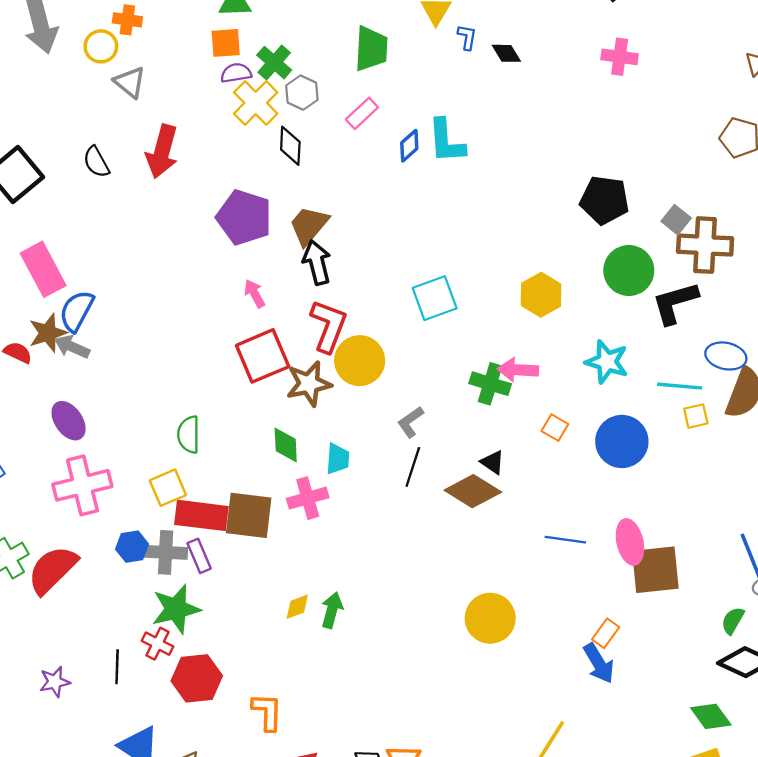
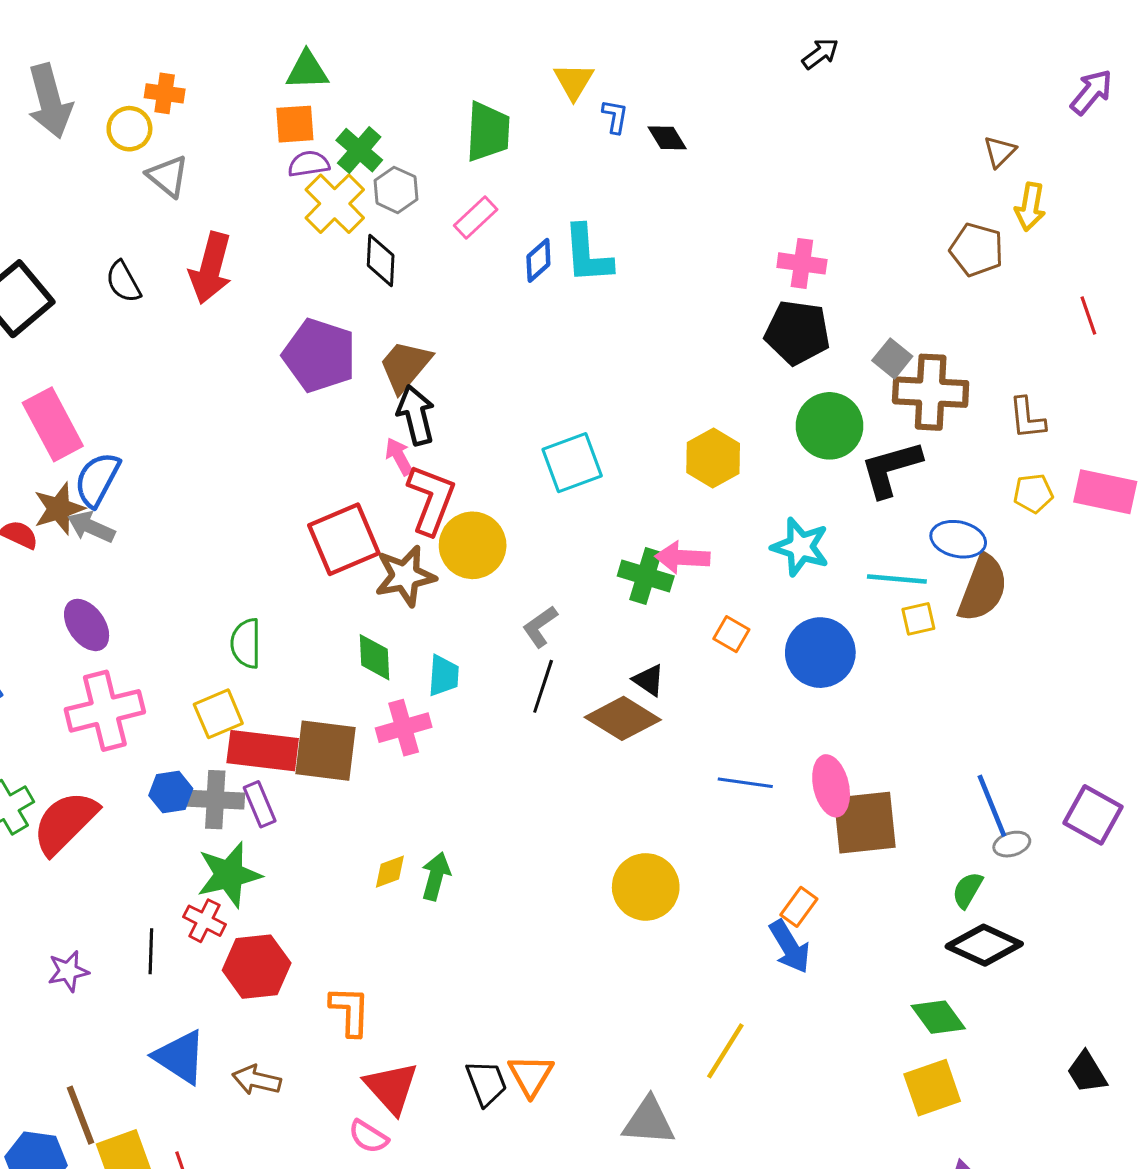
pink cross: (620, 57) -> (802, 263), moved
pink arrow: (255, 294) -> (399, 456), moved

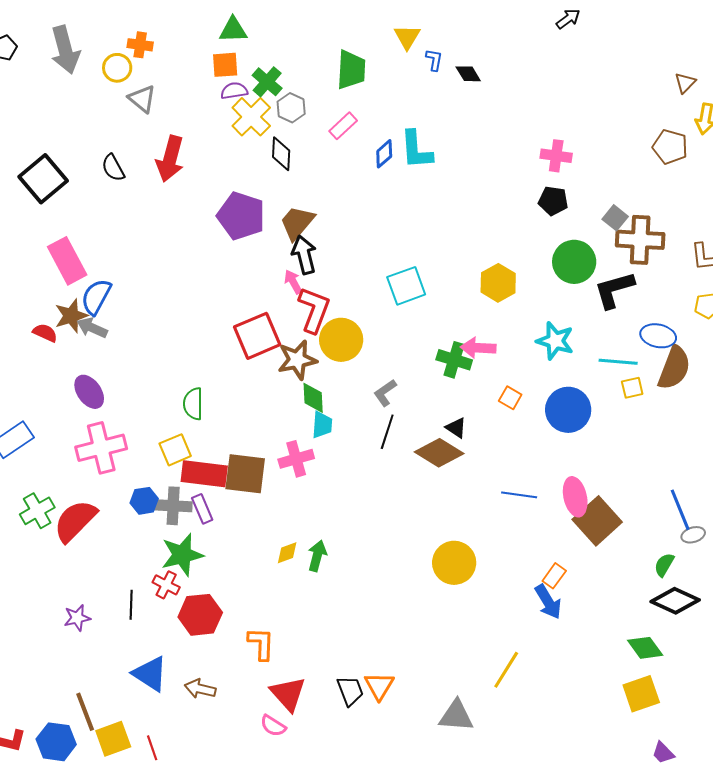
black pentagon: (797, 332) -> (553, 201), size x0.7
green diamond: (375, 657) -> (313, 398), moved
brown square: (865, 823) -> (597, 521), turned -36

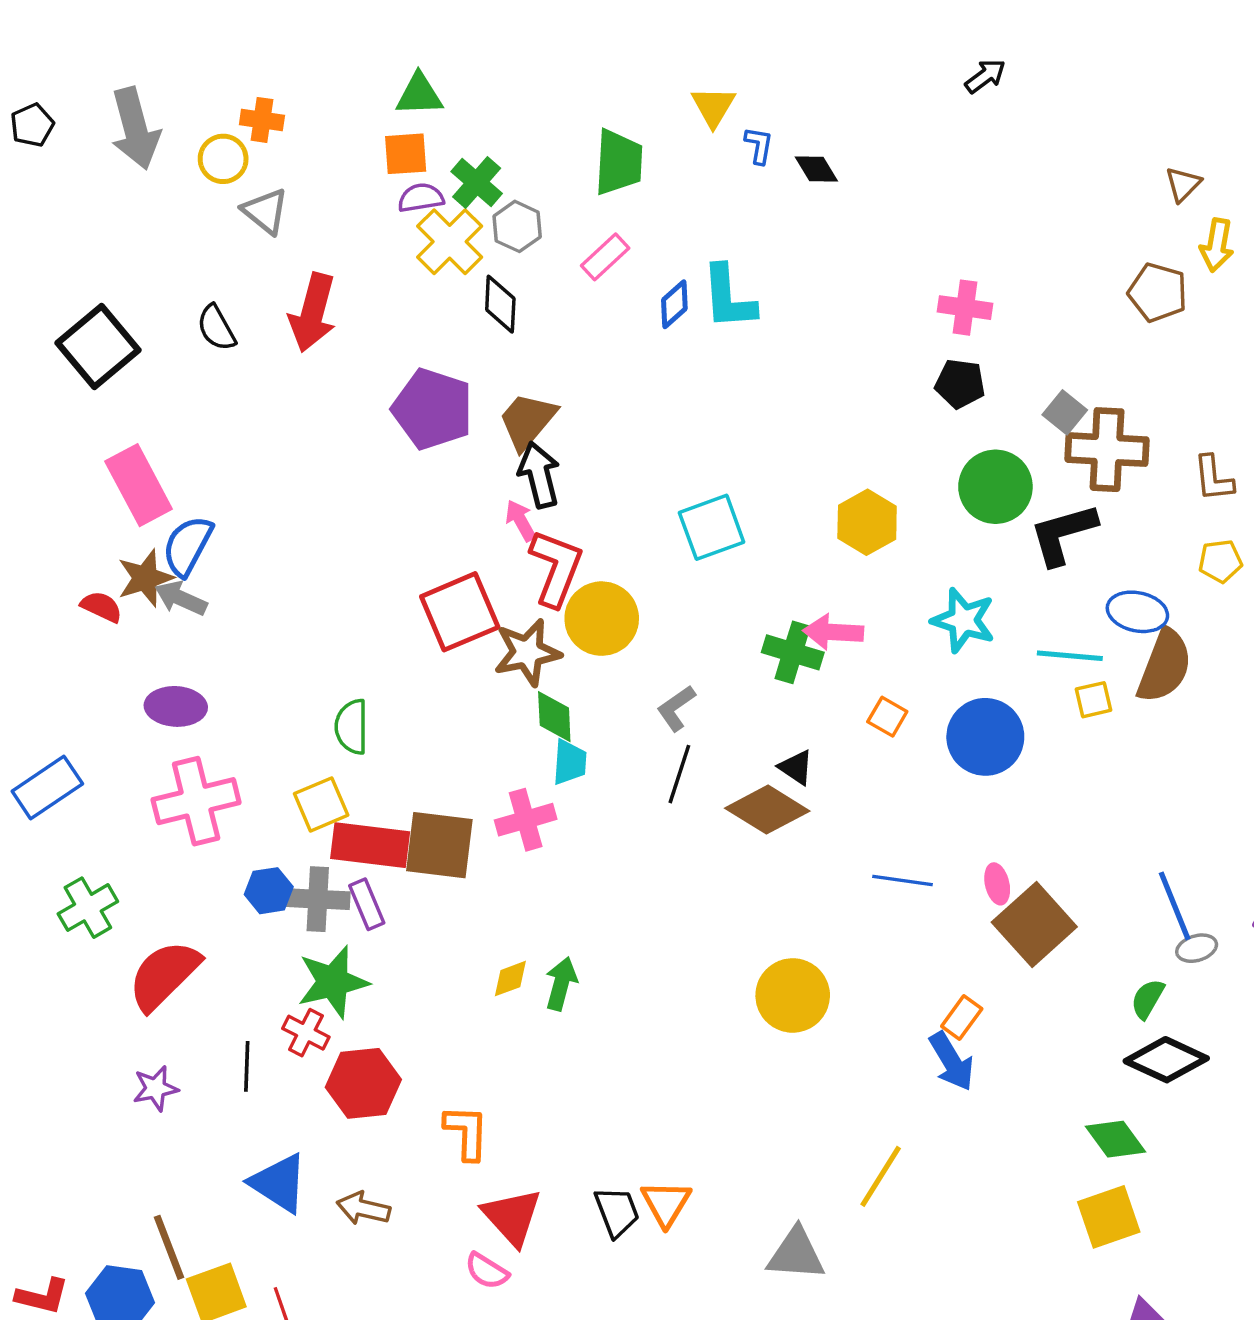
purple ellipse: (89, 392) -> (176, 706), turned -52
pink ellipse: (575, 497) -> (997, 884), size x0.6
red semicircle: (75, 521) -> (164, 975), moved

